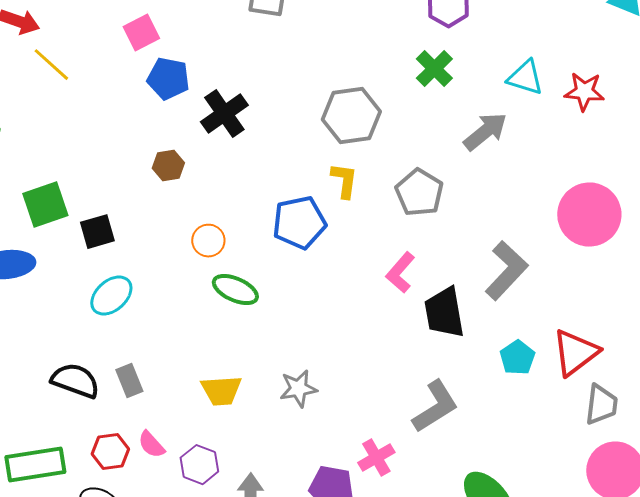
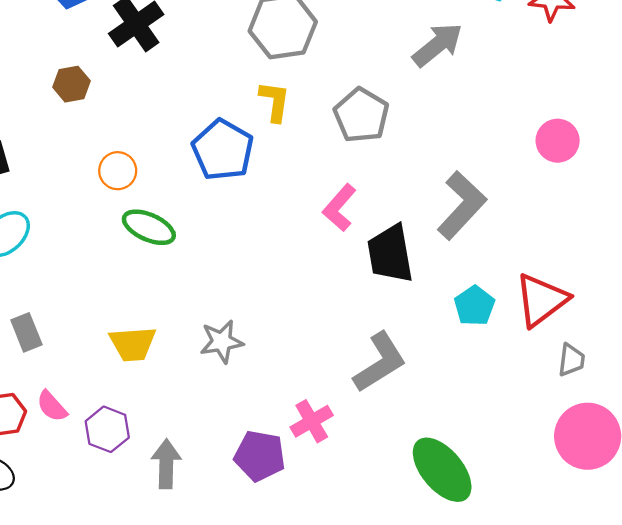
pink circle: (589, 215) -> (558, 141), size x0.6
blue pentagon: (299, 223) -> (223, 150), turned -30
gray trapezoid: (601, 405) -> (571, 360), size x0.7

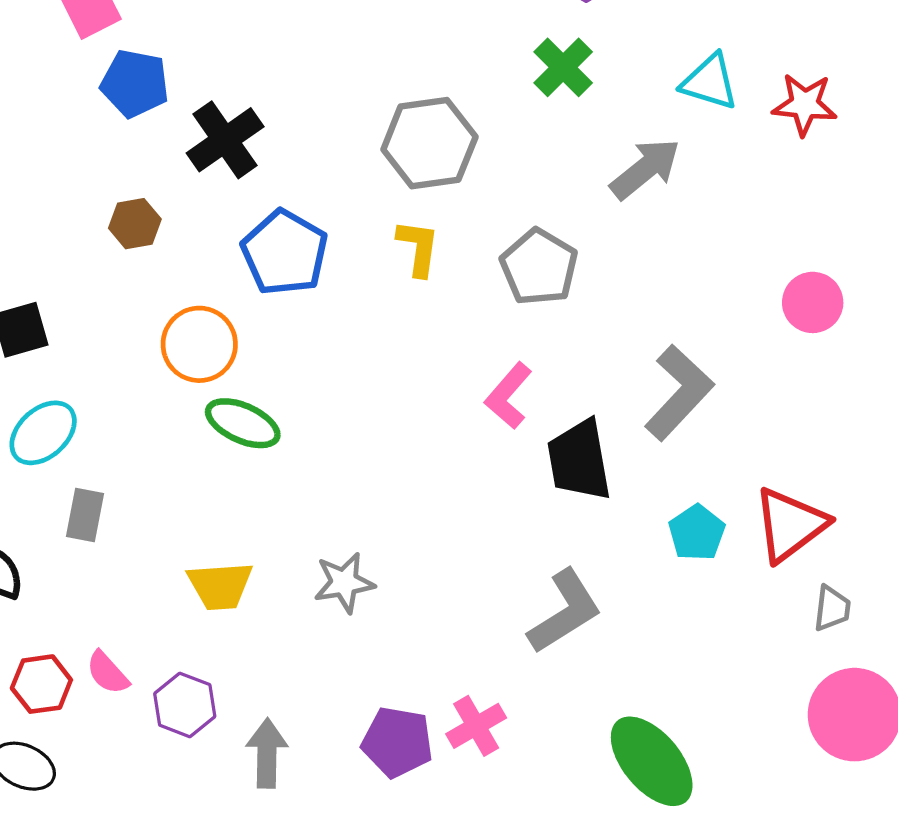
blue pentagon: (223, 150) -> (285, 253), moved
orange circle: (118, 171) -> (199, 344), size x1.4
gray rectangle: (26, 332) -> (85, 515), moved, turned 33
pink cross: (312, 421) -> (476, 726), moved

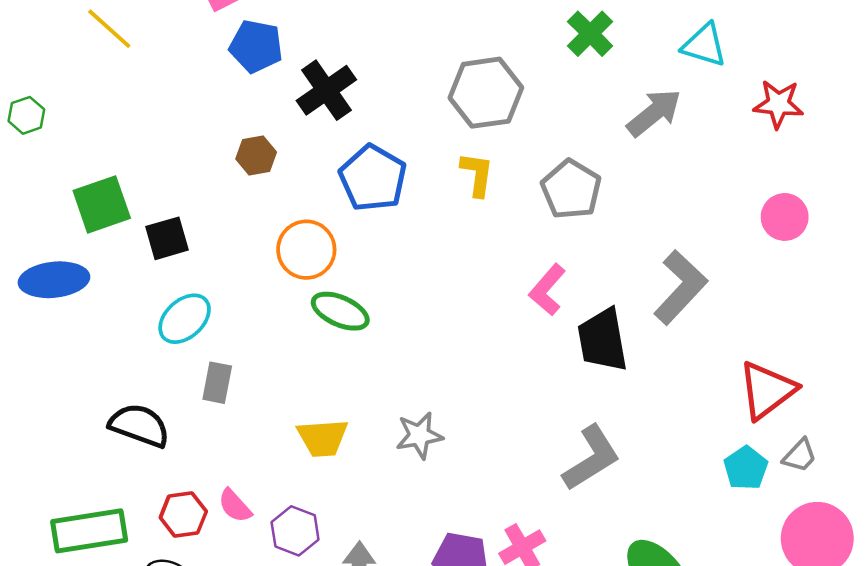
red star: (805, 104) -> (778, 104), moved
cyan pentagon: (697, 533) -> (746, 468), moved
gray trapezoid: (832, 608) -> (800, 456), turned 36

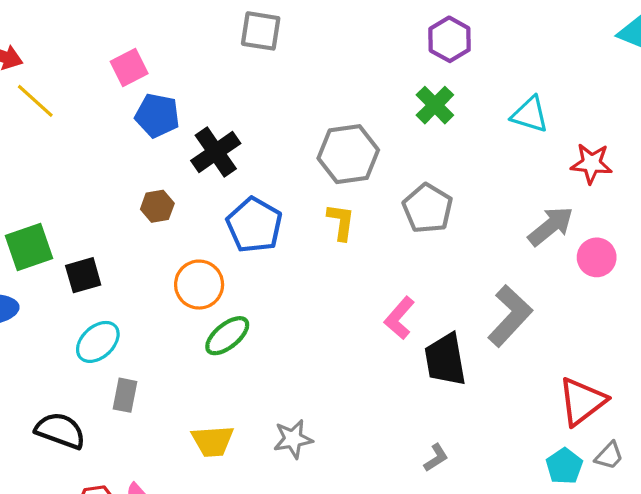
gray arrow: (654, 113) -> (551, 226), moved
gray pentagon: (571, 189) -> (428, 208), moved
green ellipse: (340, 311) -> (227, 336), turned -63
gray L-shape: (591, 458) -> (436, 458), size x0.5

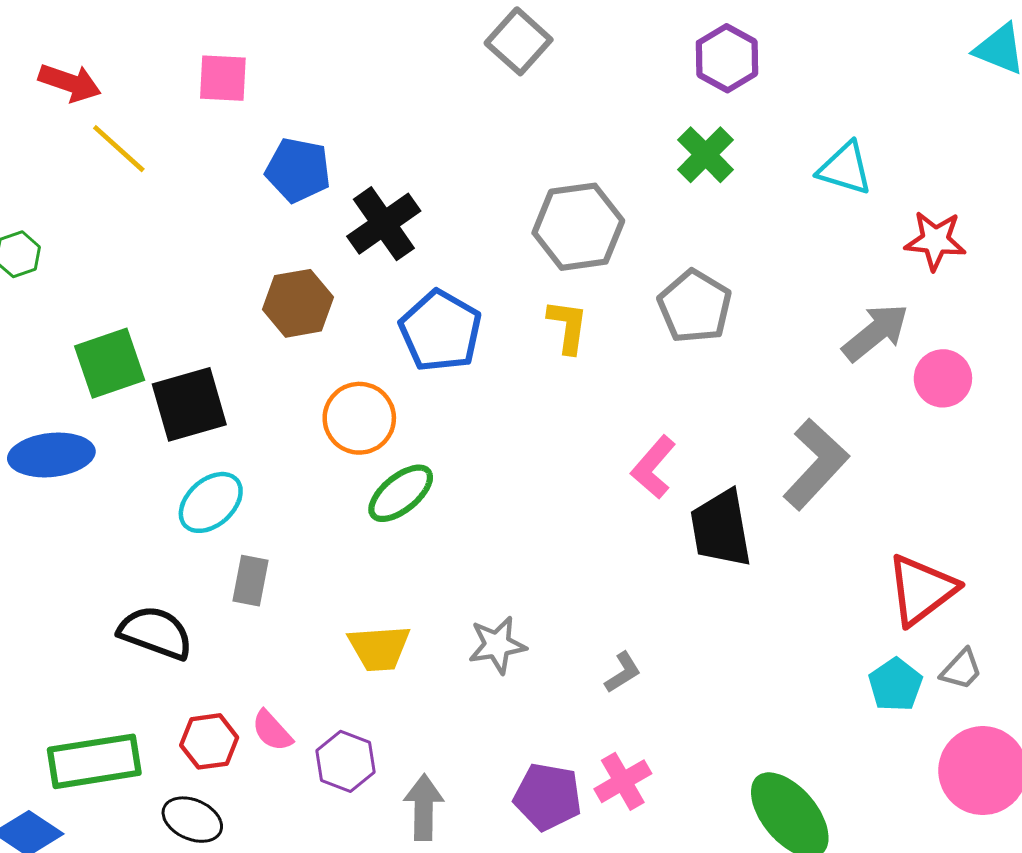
gray square: (261, 31) -> (519, 41), moved, turned 33
pink square: (129, 67) -> (223, 78), moved, turned 30
brown hexagon: (157, 206) -> (298, 303), size x1.4
black square: (83, 275) -> (189, 404), size x1.4
gray L-shape: (436, 458) -> (623, 673), moved

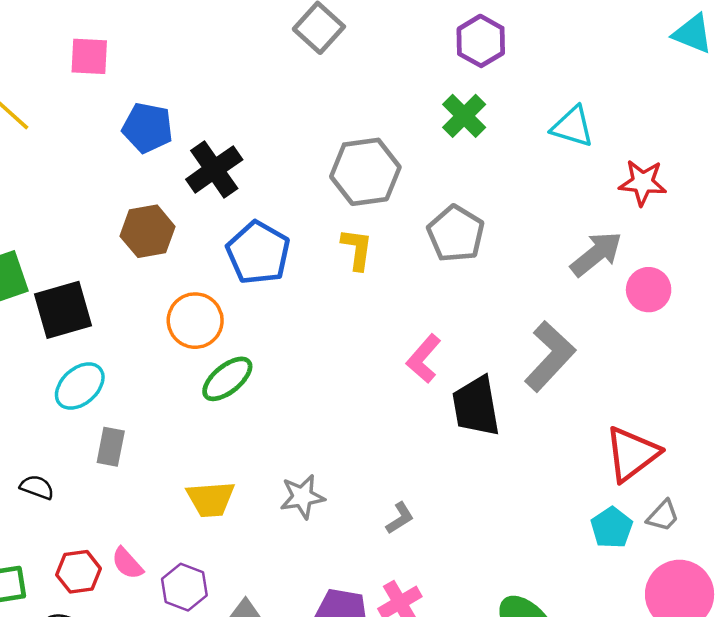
black semicircle: (156, 633) -> (37, 487), size x0.6

